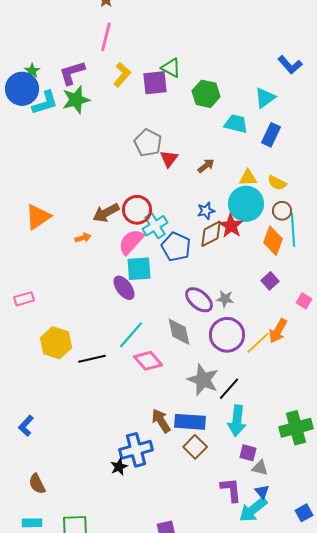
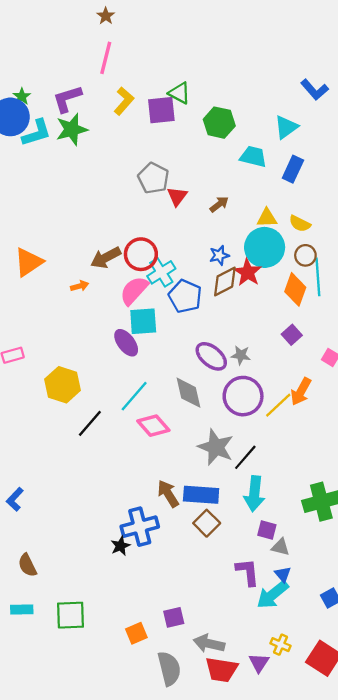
yellow hexagon: (56, 343) -> (63, 385), moved
black line: (92, 359) -> (90, 423), turned -36

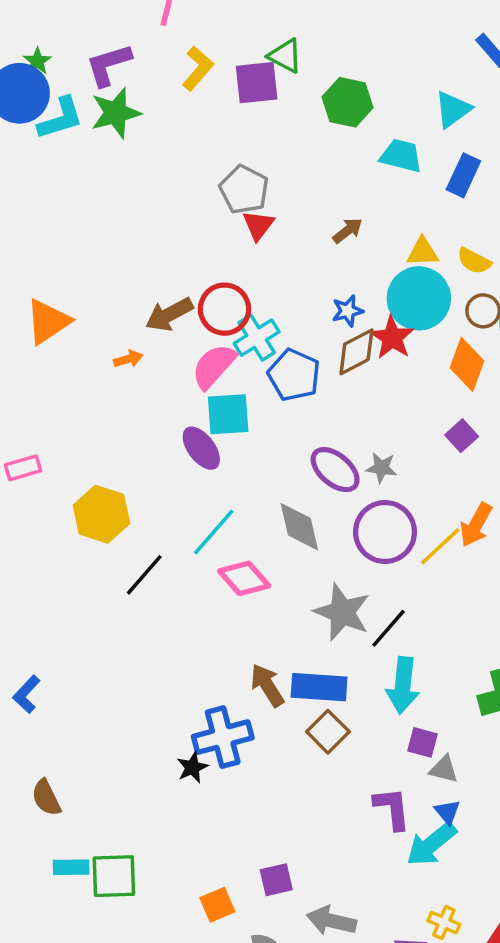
red triangle: (177, 196) -> (258, 225), moved
cyan rectangle: (22, 609) -> (71, 867), moved

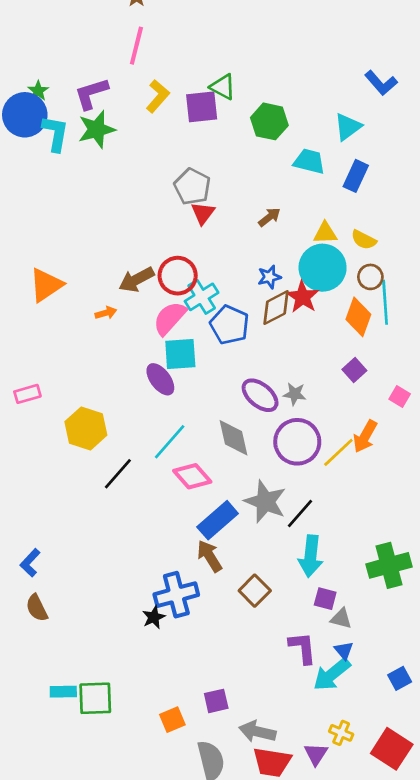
cyan L-shape: (60, 118) -> (55, 133), turned -63
blue rectangle: (319, 687) -> (218, 520), moved, turned -45
brown semicircle: (46, 798) -> (37, 608), moved

